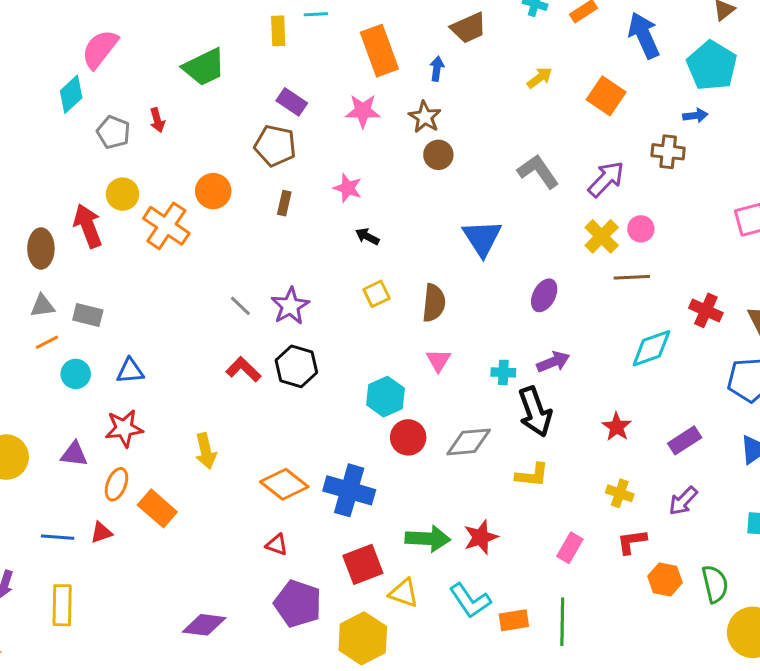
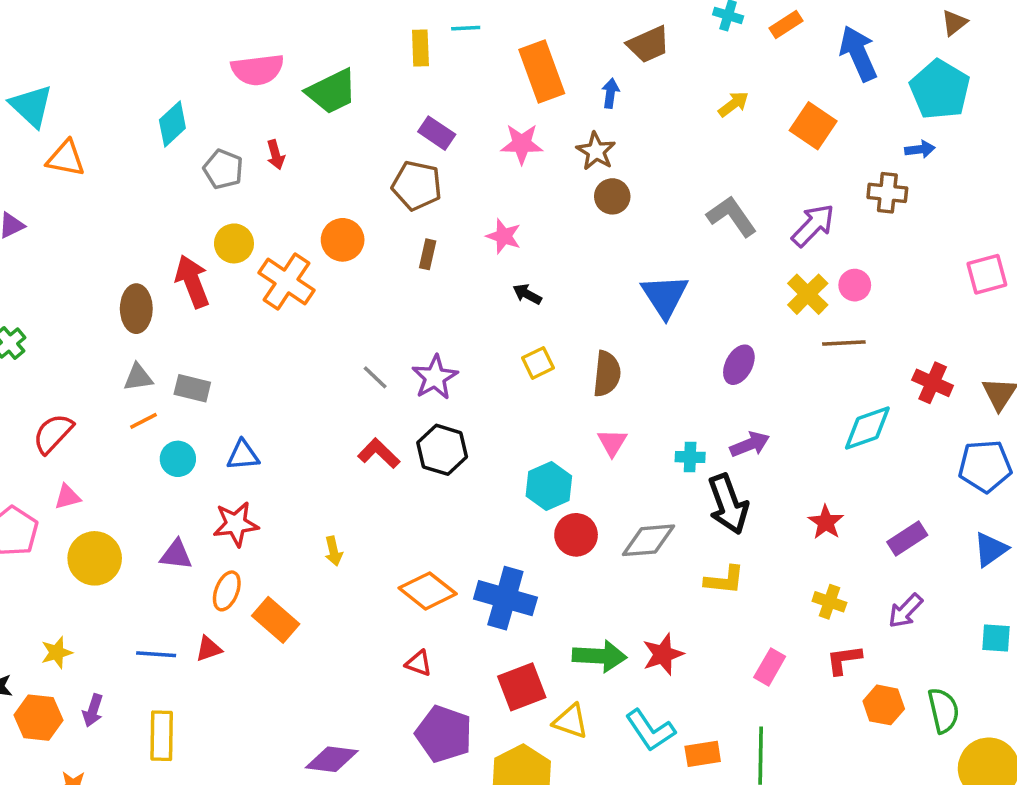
pink semicircle: (100, 49) -> (258, 70), moved, turned -135
yellow arrow: (206, 451) -> (334, 551), size x0.7

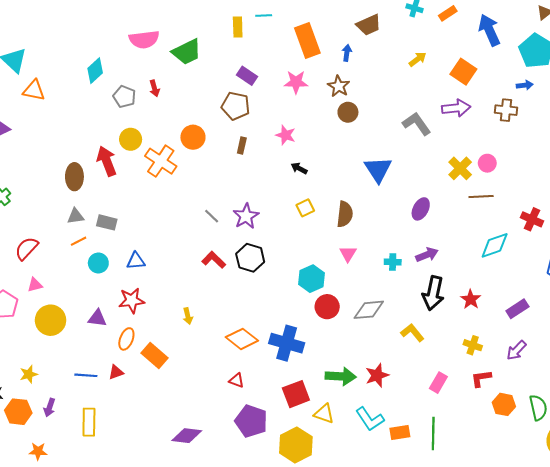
purple arrow: (813, 225) -> (456, 108), moved, turned 40
black arrow: (728, 504) -> (433, 293), moved, turned 32
yellow L-shape: (724, 580) -> (412, 333), turned -135

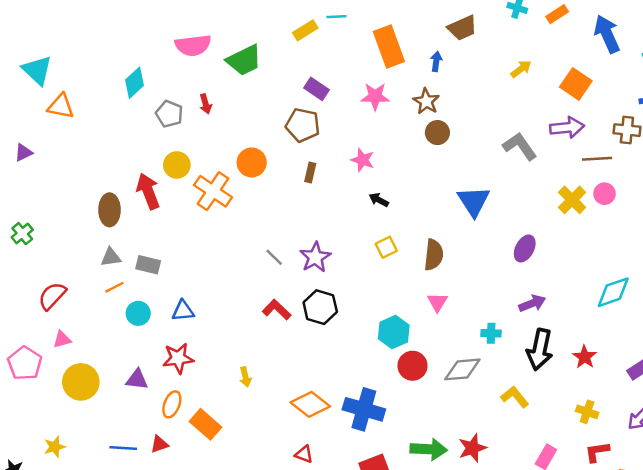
yellow rectangle: (238, 27) -> (305, 30), turned 60
brown line: (481, 196) -> (597, 159), moved
cyan cross: (393, 262) -> (491, 333), moved

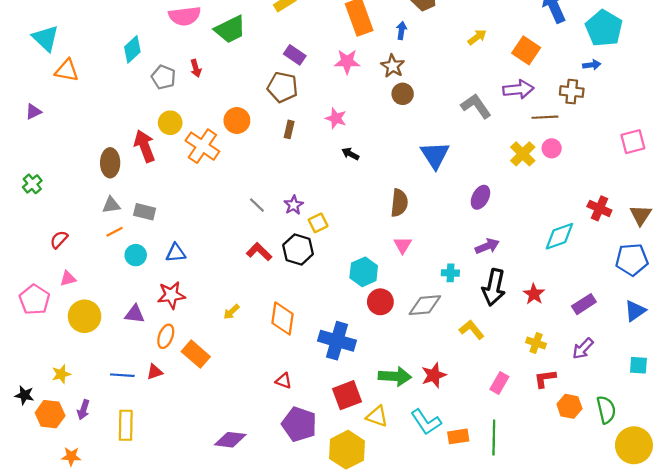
yellow square: (386, 247) -> (318, 223), moved
purple star: (315, 257) -> (294, 205), size x0.7
red semicircle: (52, 296) -> (59, 240), size x0.7
yellow arrow: (245, 377) -> (231, 312), turned 60
orange diamond: (310, 404) -> (282, 318), moved, turned 60

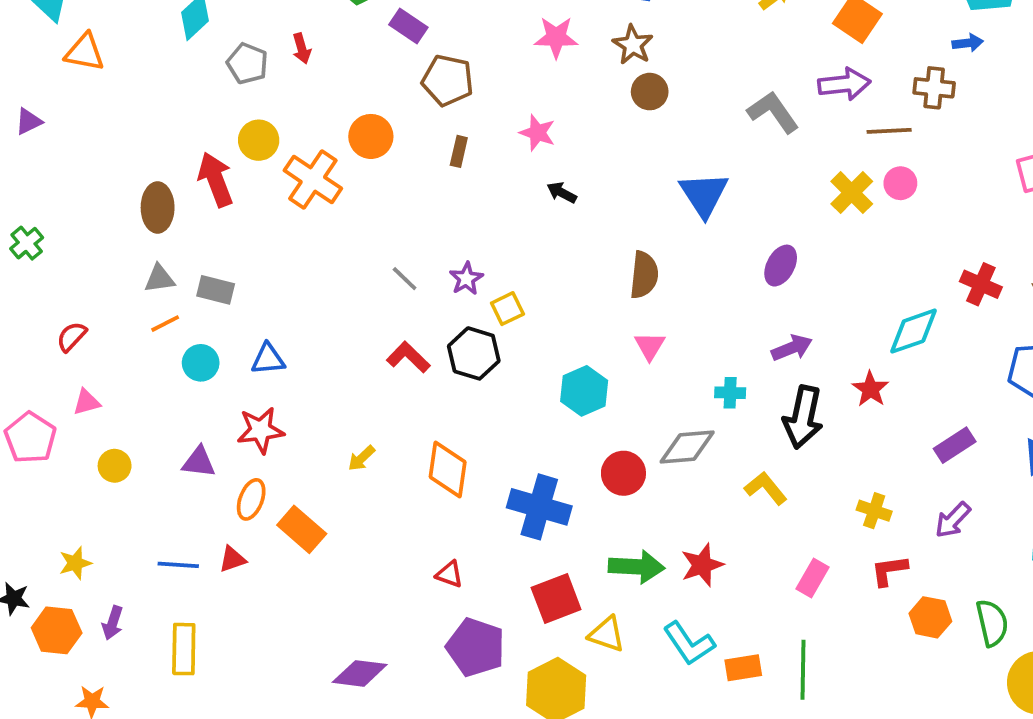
purple rectangle: (295, 55) -> (408, 26), moved
red star: (534, 294) -> (870, 389), moved
red circle: (380, 302) -> (623, 473), moved
yellow circle: (85, 316) -> (115, 466), size x0.6

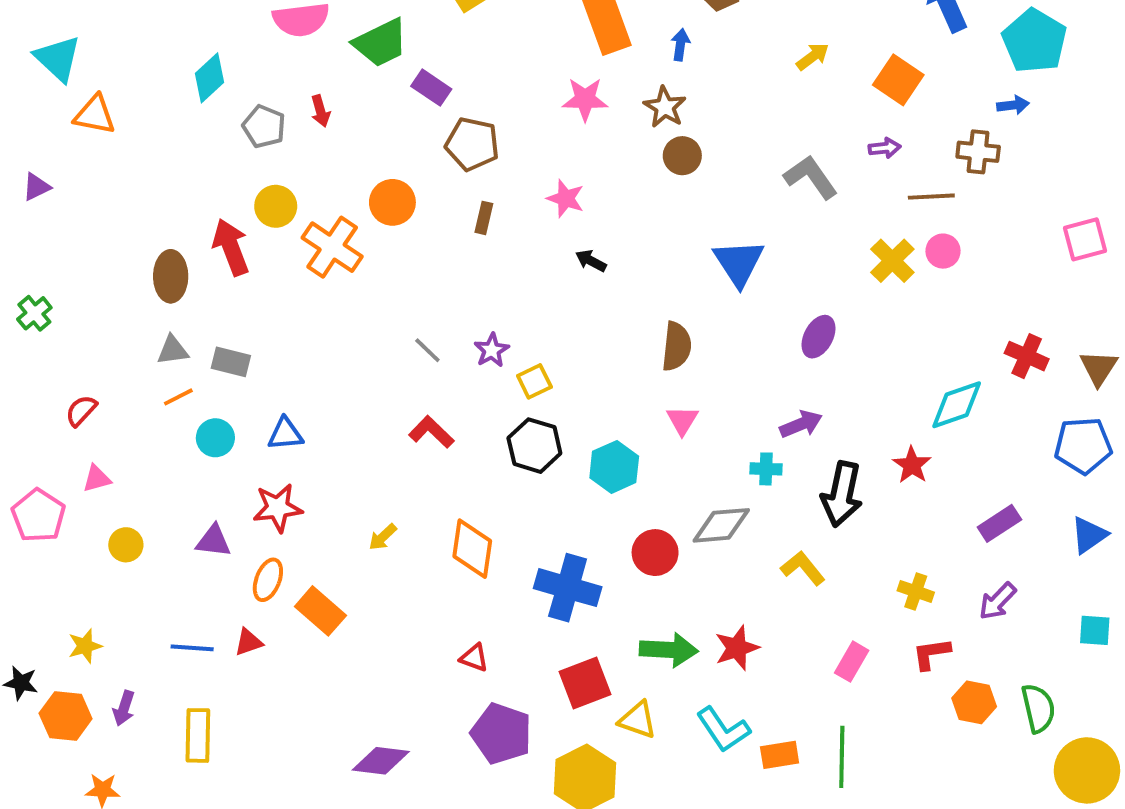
purple arrow: (844, 84) -> (885, 148), size x0.6
purple arrow: (792, 348) -> (801, 424), moved
black hexagon: (474, 353) -> (534, 446), moved

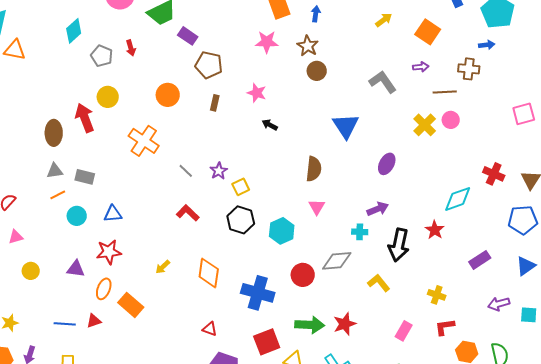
orange cross: (332, 247) -> (144, 141), moved
purple arrow: (997, 601) -> (499, 304), moved, turned 30

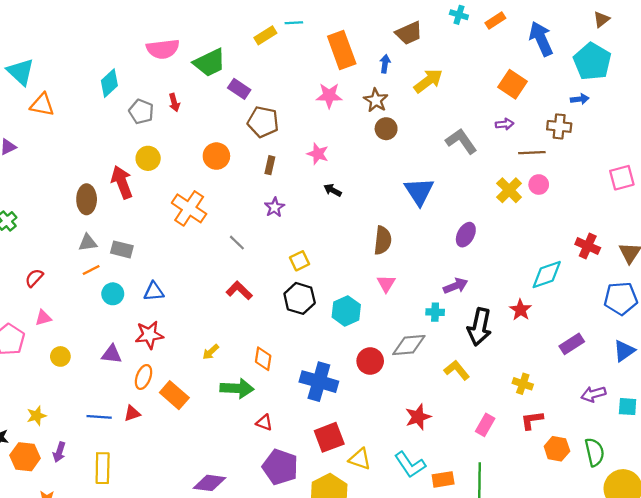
yellow arrow: (384, 20) -> (428, 81), moved, size x1.5
purple star: (219, 171) -> (274, 207), moved
orange diamond: (209, 273) -> (263, 359), size x0.7
green arrow: (310, 325) -> (237, 388), moved

